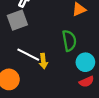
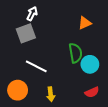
yellow arrow: (43, 61) -> (51, 94), moved
cyan circle: (85, 62) -> (90, 64), moved

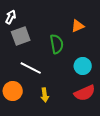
white arrow: (32, 14) -> (11, 17), moved
green semicircle: (75, 53) -> (57, 44), moved
red semicircle: (92, 92) -> (85, 93), size x1.5

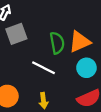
orange triangle: (78, 26) -> (80, 42), moved, size x1.5
white line: (31, 68) -> (43, 68), moved

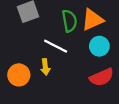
yellow arrow: (43, 101) -> (45, 67), moved

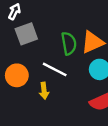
orange circle: (19, 75) -> (17, 75), moved

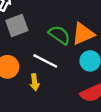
green semicircle: (69, 43) -> (59, 35), turned -45

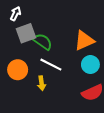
green semicircle: (59, 35) -> (43, 42), moved

